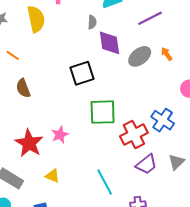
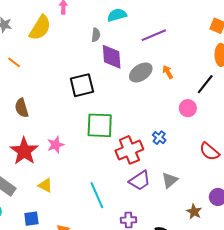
yellow semicircle: (36, 19) -> (40, 28), turned 40
brown semicircle: (23, 88) -> (22, 108), moved
blue cross: (163, 120) -> (159, 138), size x0.6

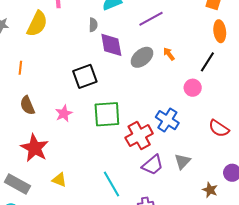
orange line: (14, 62) -> (20, 68), moved, turned 64
blue cross: (159, 138) -> (167, 120), size x1.6
pink star: (56, 145) -> (64, 113), moved

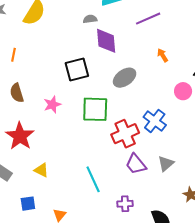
gray semicircle: (93, 25) -> (90, 19), turned -104
gray ellipse: (142, 57) -> (125, 78), moved
purple trapezoid: (153, 165) -> (136, 164), turned 85

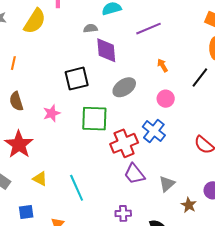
pink circle: (183, 91) -> (166, 99), moved
gray triangle: (166, 164) -> (167, 184), moved
cyan line: (93, 179) -> (77, 188), moved

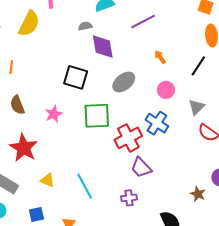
black square: (77, 79) -> (76, 77), turned 35
gray triangle: (167, 184) -> (196, 107), moved
purple cross: (123, 213) -> (129, 198), moved

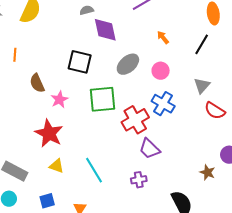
pink circle: (166, 90) -> (161, 71), moved
brown semicircle: (17, 105) -> (37, 83), moved
red star: (24, 148) -> (49, 133), moved

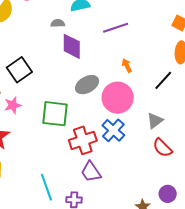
black square: (80, 62) -> (19, 70), moved, turned 30
pink circle: (161, 71) -> (118, 98), size x1.8
cyan line: (94, 170) -> (46, 187), moved

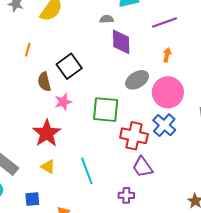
orange arrow: (127, 66) -> (167, 55), moved, turned 40
red cross: (83, 140) -> (134, 136), turned 32
cyan line: (46, 187) -> (87, 171), moved

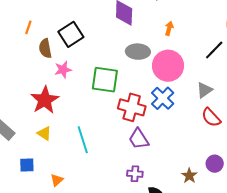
orange line: (28, 50) -> (28, 27), moved
gray ellipse: (137, 80) -> (138, 52), turned 30
purple cross: (126, 195) -> (135, 174), moved

